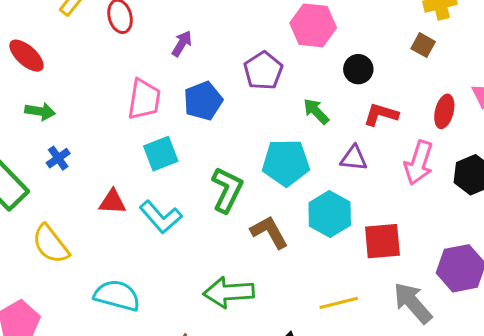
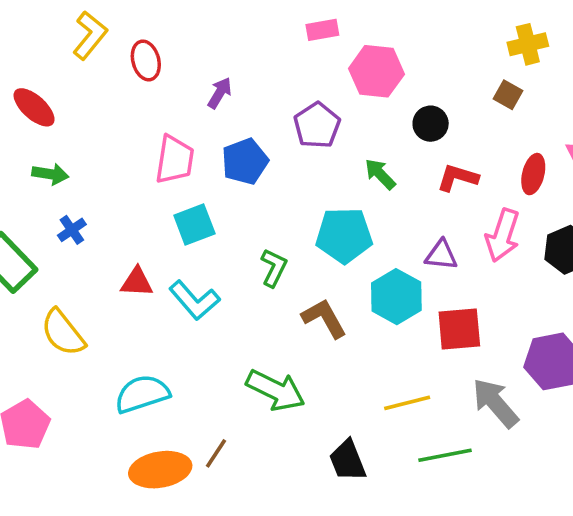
purple triangle: (354, 158) -> (441, 255), moved
green L-shape: (227, 190) -> (274, 268), size x0.7
green arrow: (229, 292) -> (276, 390), turned -150
cyan semicircle: (117, 295) -> (142, 394), turned -33

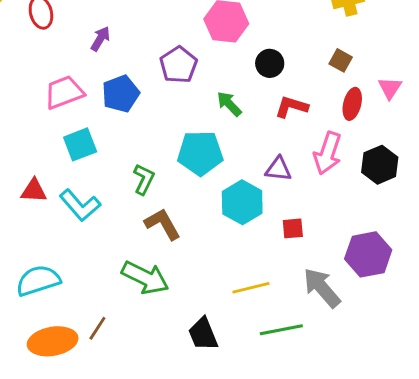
brown square: (508, 95) -> (341, 60), moved
pink trapezoid: (175, 160) -> (64, 92), turned -120
brown L-shape: (324, 318) -> (163, 224), moved
red square: (459, 329) -> (293, 228), size x0.6

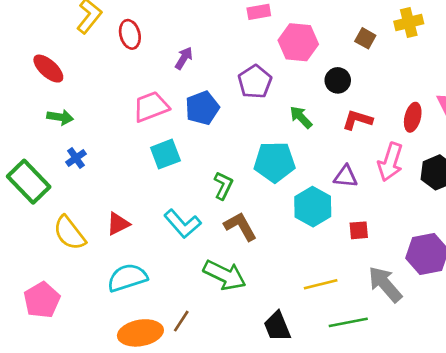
brown square: (341, 60) -> (365, 38), moved
red triangle: (34, 191) -> (118, 224), moved, turned -30
cyan L-shape: (80, 205) -> (183, 224), moved

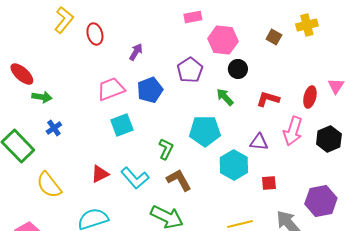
red ellipse: (48, 69) -> (22, 74), moved
black circle: (338, 80) -> (238, 69), moved
red triangle: (118, 224) -> (100, 174), moved

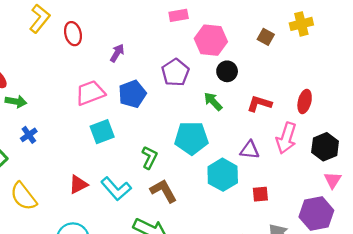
pink triangle: (336, 86) -> (333, 180), moved

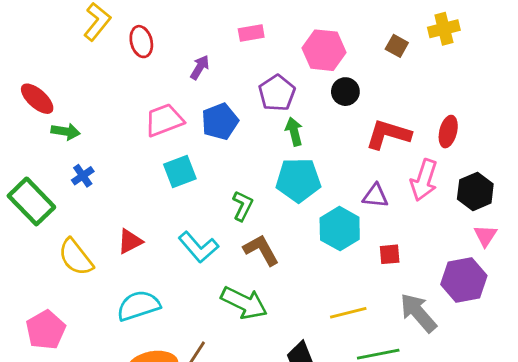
pink rectangle: (179, 15) -> (251, 33), moved
green arrow: (213, 101) -> (294, 132), moved, turned 30
red L-shape: (259, 104) -> (388, 134), size x1.4
red triangle: (78, 184) -> (130, 241), moved

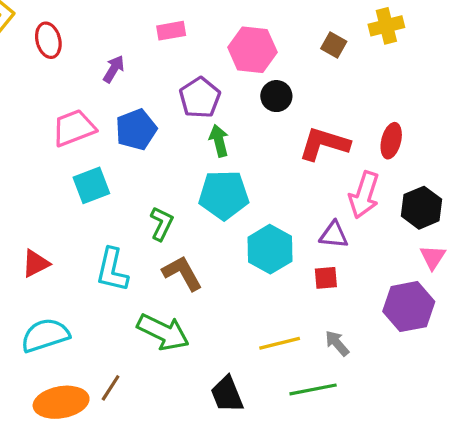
purple triangle: (375, 196) -> (334, 235), moved
cyan L-shape: (198, 247) -> (112, 270), turned 54
gray arrow: (418, 313) -> (337, 343), moved, size x0.6

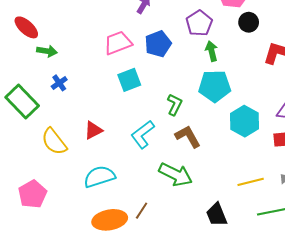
cyan L-shape: (112, 270) -> (143, 134), turned 40

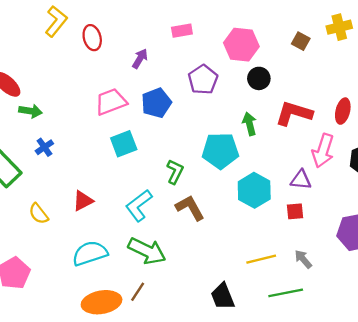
green arrow: (212, 51) -> (250, 124), moved
yellow semicircle: (54, 142) -> (39, 214), size x0.7
green arrow: (176, 175) -> (147, 251), moved

